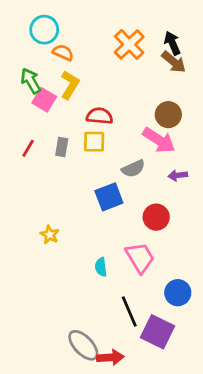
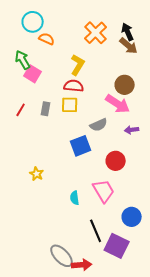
yellow L-shape: (70, 85) -> (78, 65), moved

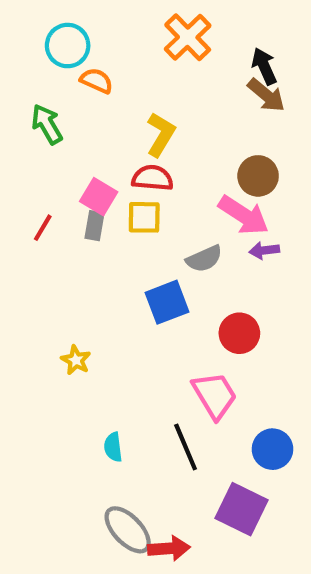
orange cross: (96, 33) -> (188, 37), moved
pink square: (33, 74) -> (99, 197), moved
purple arrow: (132, 130) -> (264, 250), moved
cyan semicircle: (75, 198) -> (113, 447), moved
black line: (96, 231) -> (186, 447), moved

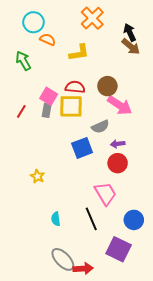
yellow L-shape: (161, 135) -> (79, 53), moved, turned 50
brown circle: (258, 176) -> (107, 86), moved
yellow square: (144, 217) -> (71, 106), size x1.4
purple arrow: (264, 250) -> (118, 144), moved

